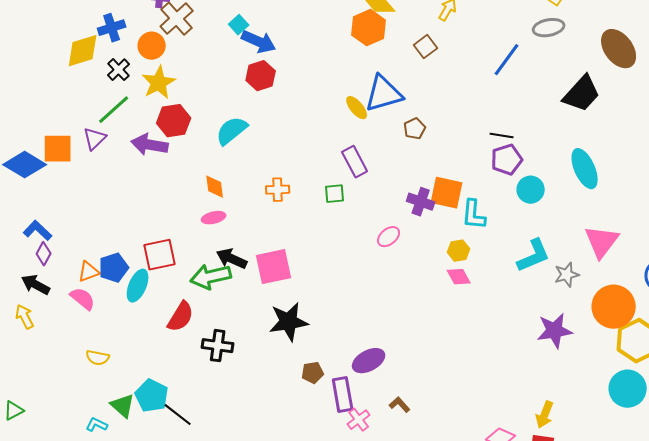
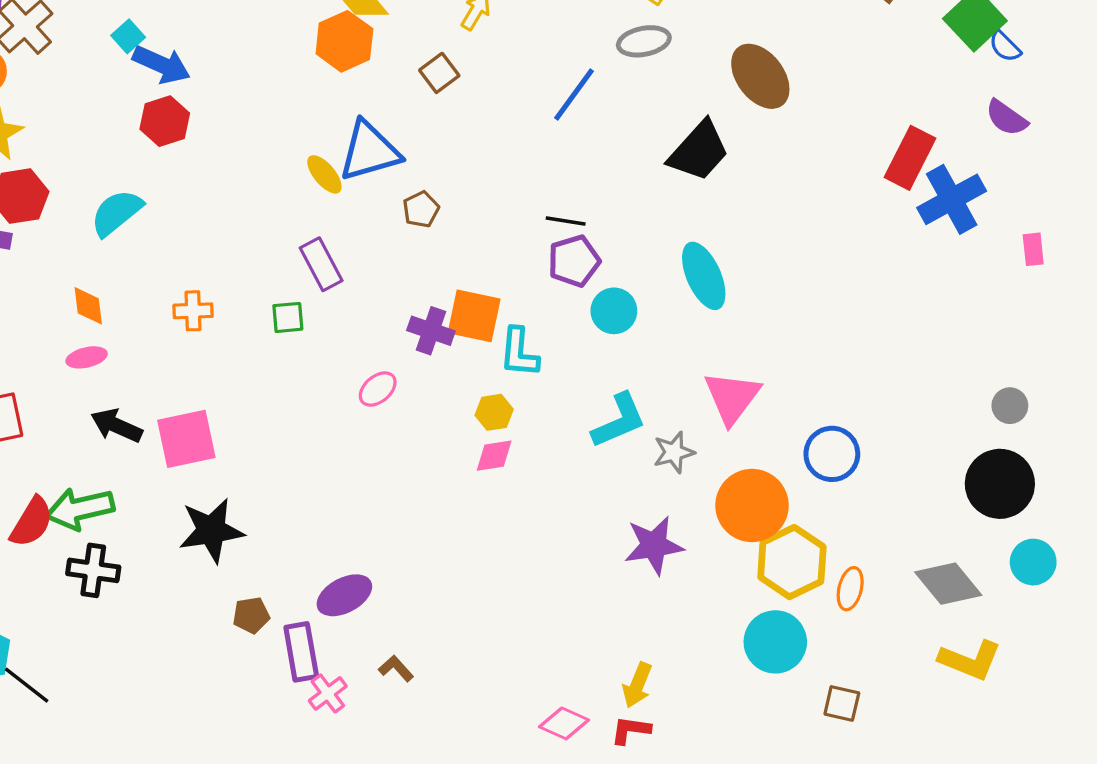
green arrow: (211, 277) -> (80, 509), moved
pink diamond: (459, 277) -> (494, 456), turned -70

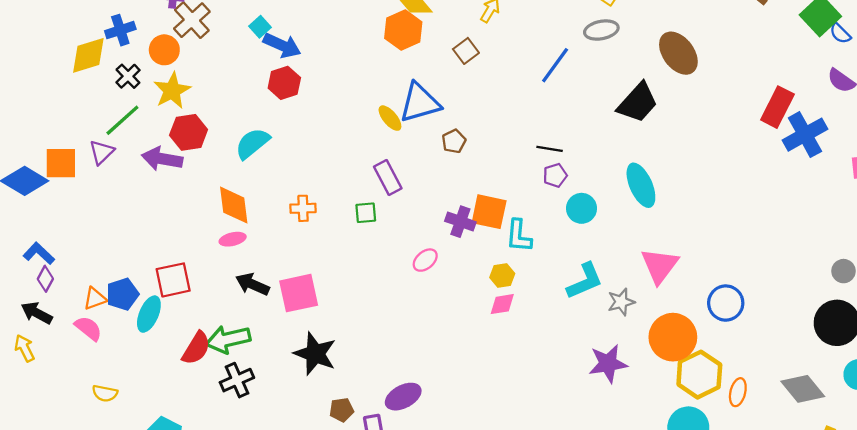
purple pentagon: (574, 261) -> (555, 175), size x0.7
orange diamond: (88, 306) -> (234, 205), size x1.5
black star: (211, 530) -> (315, 354), turned 30
black cross: (93, 570) -> (237, 380), turned -32

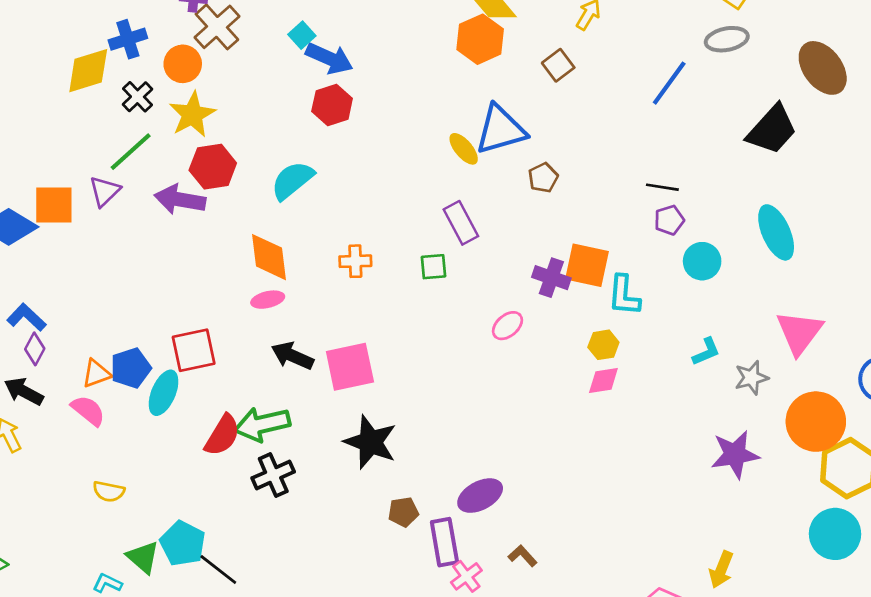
cyan L-shape: (585, 281) -> (706, 352), size x0.6

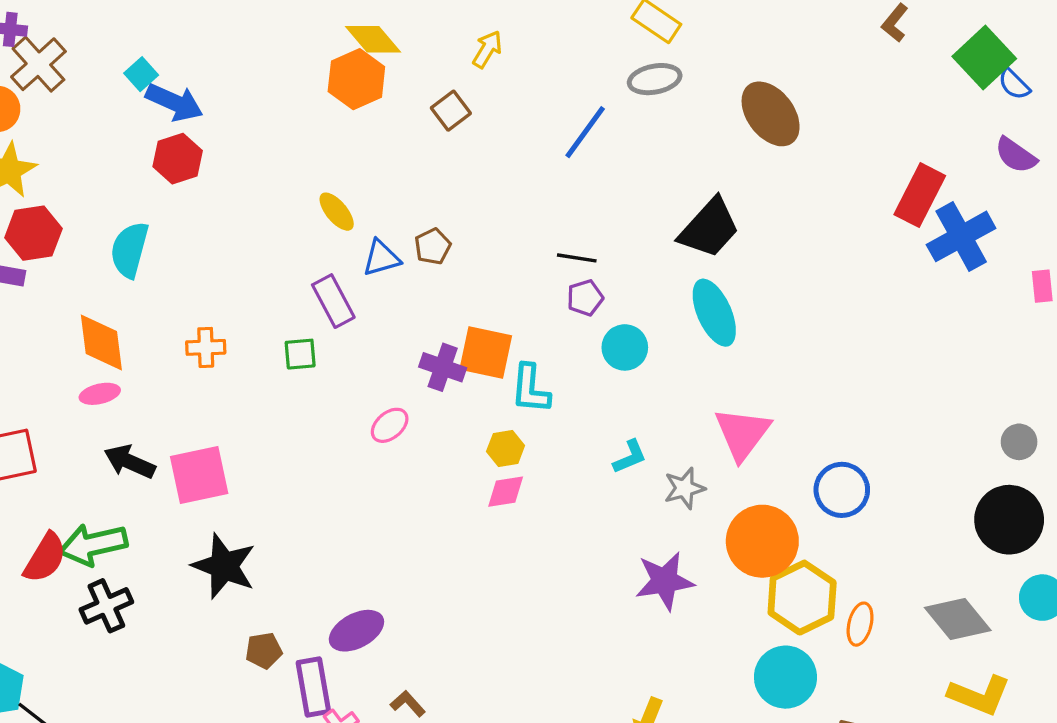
blue triangle: (501, 130) -> (381, 258), moved, size x0.6
black trapezoid: (772, 130) -> (709, 228), moved
cyan semicircle: (292, 180) -> (130, 250), turned -36

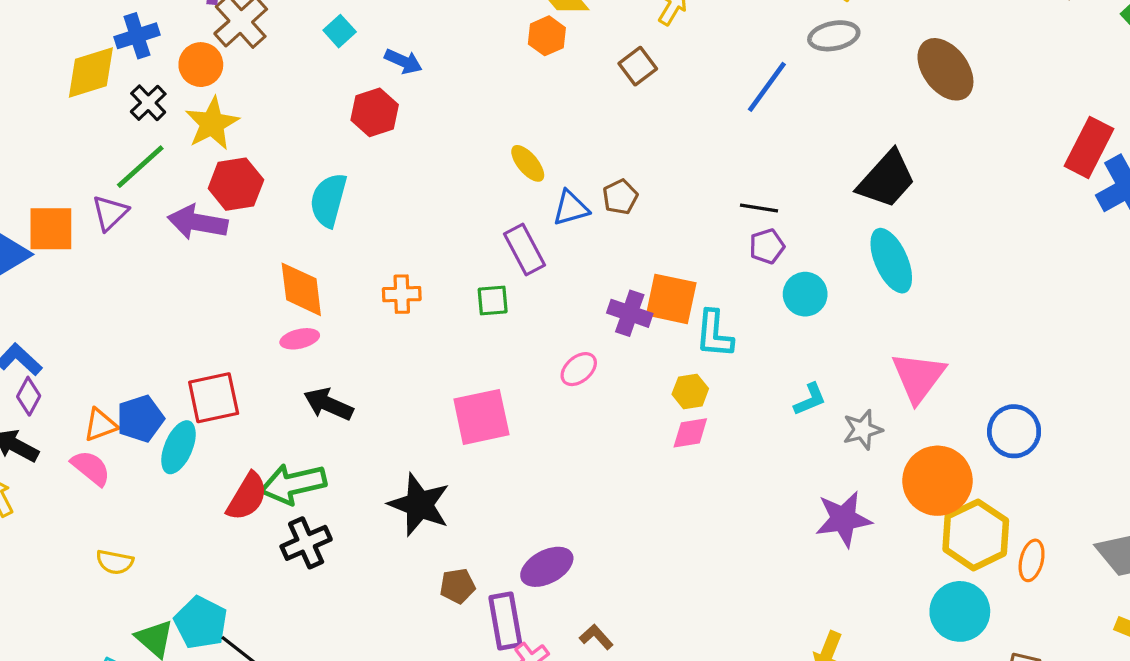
orange hexagon: (356, 79) -> (547, 36), size x0.7
blue arrow: (174, 102) -> (403, 61), moved, size x0.7
pink square: (199, 475) -> (481, 417), moved

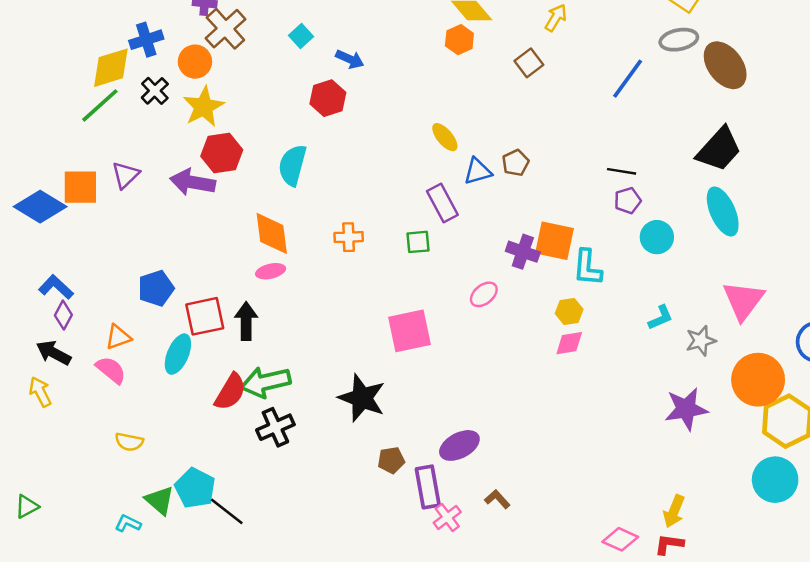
brown ellipse: (945, 69) -> (725, 65), moved
green line: (140, 167) -> (100, 105), moved
black arrow: (328, 404) -> (246, 321), moved, turned 66
blue pentagon: (140, 419) -> (156, 288), moved

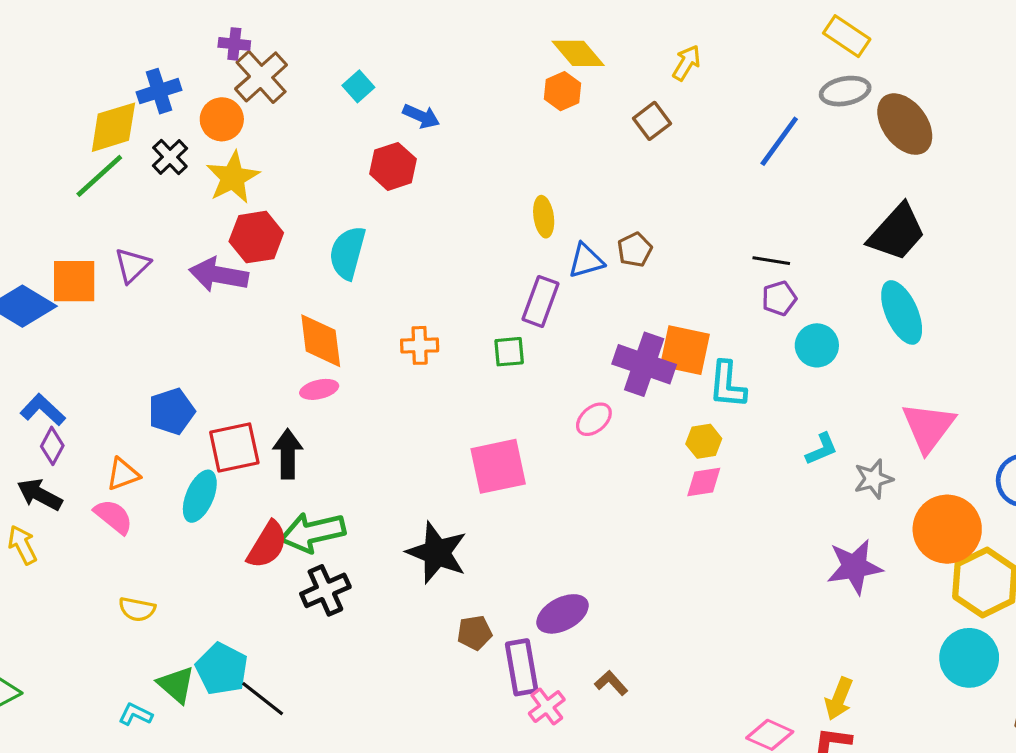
yellow ellipse: (445, 137) -> (544, 217), turned 32
purple rectangle: (442, 203) -> (541, 301), turned 48
purple cross: (523, 252) -> (644, 364), size x1.4

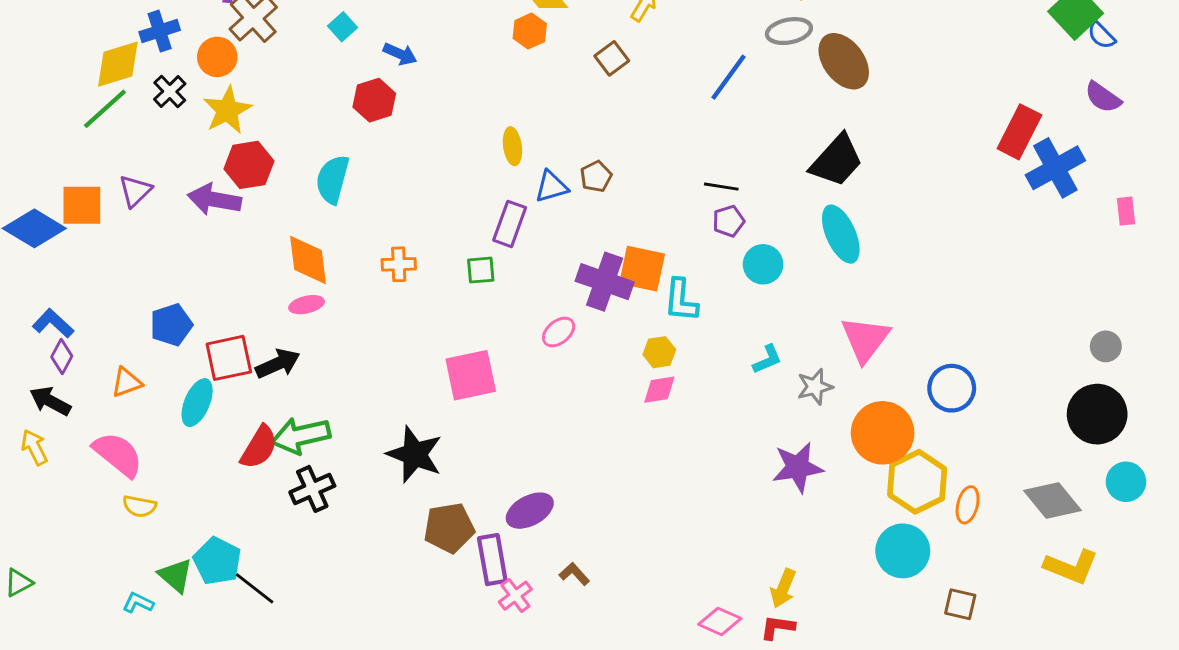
black arrow: (288, 454) -> (278, 364), turned 66
pink semicircle: (113, 517) -> (118, 454), moved, size x1.4
brown pentagon: (475, 633) -> (449, 528), size x1.6

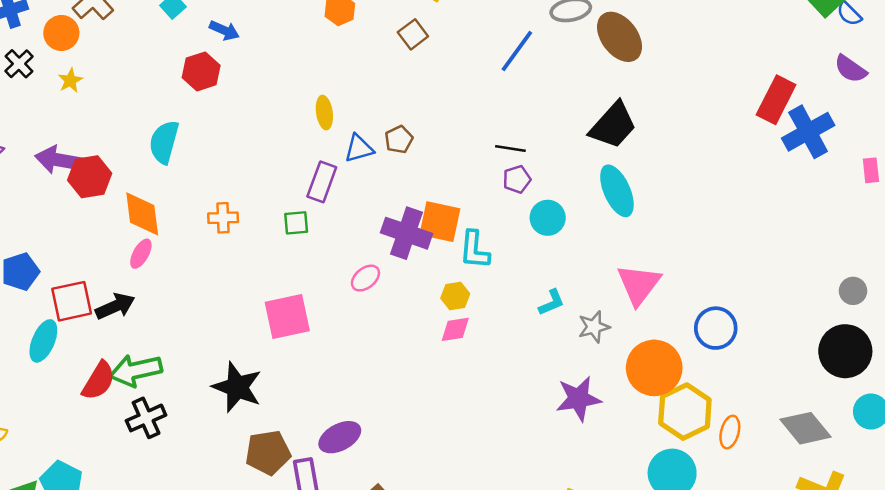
yellow star: (227, 110) -> (70, 80), size x0.6
red hexagon: (249, 165) -> (90, 177), moved
pink ellipse: (307, 305) -> (141, 254), turned -48

